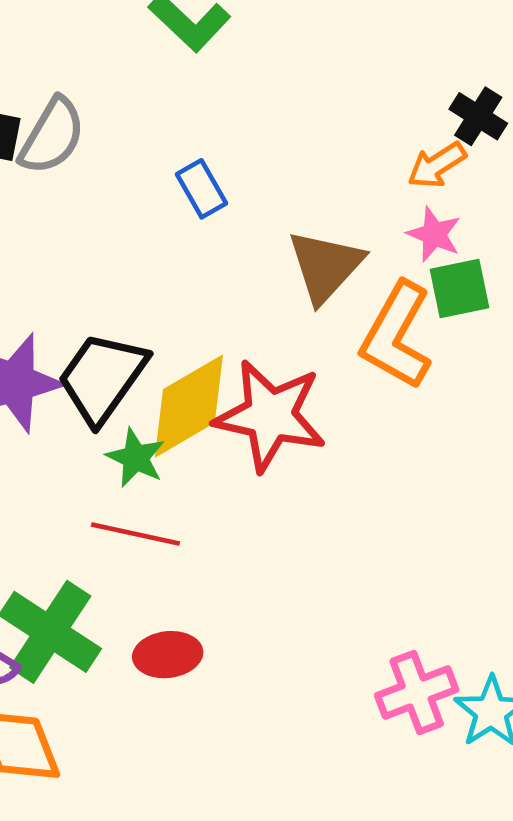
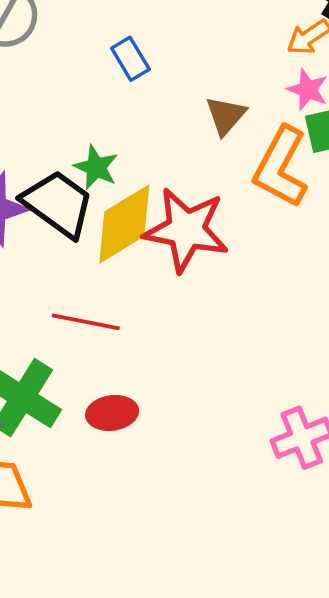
brown triangle: (325, 266) -> (226, 115), size x0.7
black trapezoid: (102, 378) -> (58, 204), turned 92
green star: (136, 458) -> (96, 167), moved

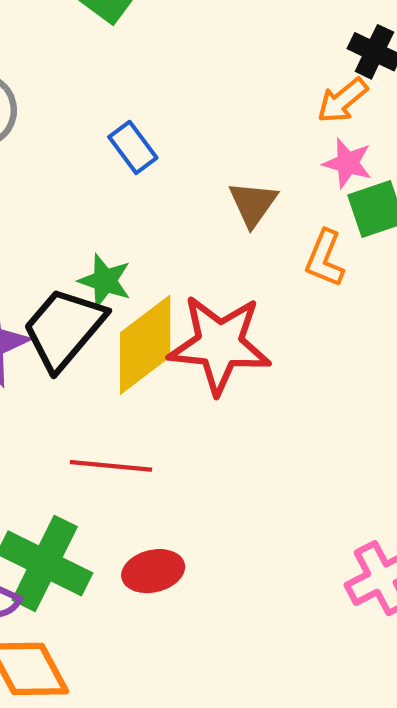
orange L-shape: (281, 167) -> (325, 258), size x0.6
black trapezoid: (58, 204) -> (64, 329), turned -80

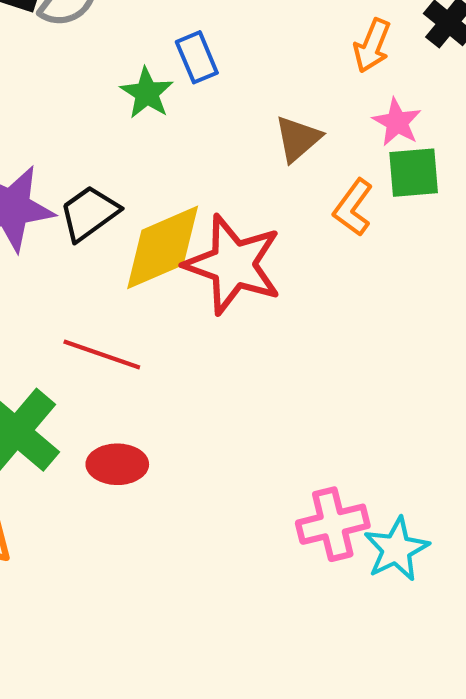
orange arrow: (342, 100) -> (372, 46), moved, turned -42
green star: (105, 281) -> (147, 93), moved
black trapezoid: (64, 329) -> (89, 213), size x0.7

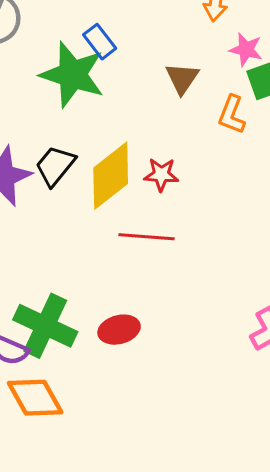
green star: (147, 93) -> (72, 75), size x1.8
red star: (233, 265) -> (161, 174), size x0.5
red line: (102, 355) -> (147, 237), moved

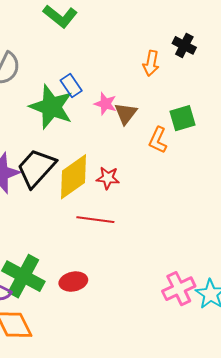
pink star: (246, 49) -> (105, 104), moved
black trapezoid: (55, 166) -> (36, 168), size x1.4

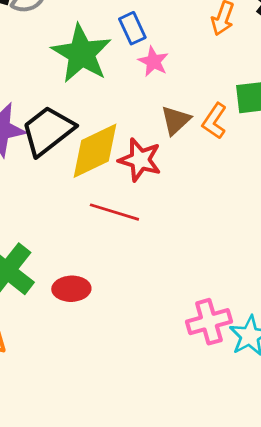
blue rectangle: (71, 85) -> (132, 28), moved
brown triangle: (126, 114) -> (176, 120), moved
red star: (108, 178) -> (140, 160), size x1.4

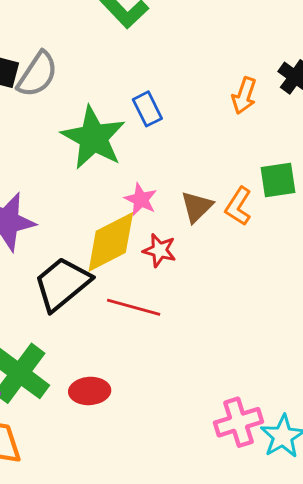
pink star: (153, 61) -> (141, 199), moved
black trapezoid: (48, 131) -> (62, 284), moved
red star: (140, 160) -> (160, 250), size x0.7

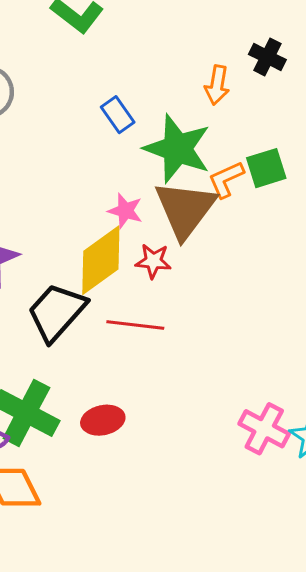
green star: (93, 138) -> (177, 149), moved
orange L-shape: (238, 206) -> (226, 179), moved, turned 42
brown triangle: (197, 207) -> (185, 209), size x1.8
pink cross: (239, 422) -> (264, 429), turned -36

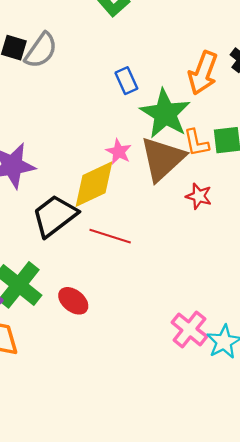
orange arrow: (217, 85) -> (203, 73), size x1.5
orange L-shape: (226, 179) -> (196, 143), turned -88
red star: (153, 261) -> (199, 196), moved
red ellipse: (103, 420) -> (73, 301), turned 40

